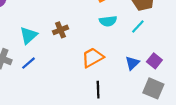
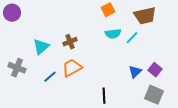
cyan line: (138, 27) -> (132, 38), moved
orange trapezoid: (93, 58) -> (72, 68), moved
blue line: (28, 63) -> (50, 77), moved

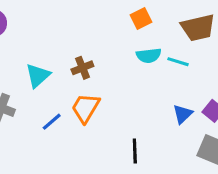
cyan line: (132, 38) -> (178, 62), turned 64
orange trapezoid: (72, 68) -> (86, 108), turned -30

